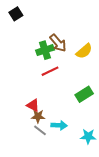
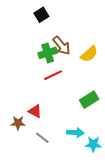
black square: (16, 14) -> (41, 15), moved
brown star: (38, 116) -> (18, 123), moved
cyan arrow: (59, 125) -> (75, 133), moved

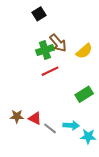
red triangle: (35, 111) -> (35, 118), moved
gray line: (42, 138) -> (50, 128), moved

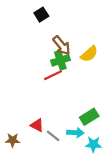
green cross: (45, 50) -> (60, 60), moved
green rectangle: (84, 94) -> (89, 117), moved
brown star: (17, 116) -> (13, 140), moved

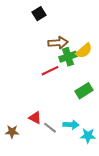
brown arrow: (62, 45) -> (58, 43), turned -54
green cross: (60, 60) -> (68, 57), moved
green rectangle: (89, 117) -> (84, 91), moved

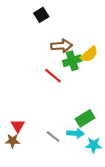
red line: (50, 71) -> (53, 76), turned 66
green rectangle: (84, 91) -> (85, 118), moved
red triangle: (35, 118) -> (18, 126), moved, turned 32

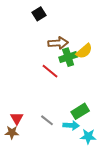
gray line: (53, 136) -> (47, 120), moved

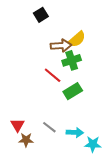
yellow semicircle: (84, 51) -> (77, 39), moved
green rectangle: (80, 111) -> (73, 91), moved
brown star: (12, 132) -> (26, 140), moved

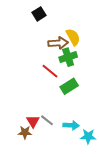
yellow semicircle: (77, 39) -> (73, 37), turned -78
red triangle: (18, 125) -> (33, 121), moved

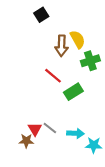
brown arrow: (58, 43) -> (62, 46), turned 96
green cross: (68, 57) -> (90, 61), moved

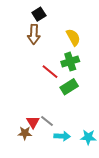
brown arrow: (62, 46) -> (34, 34), moved
green cross: (90, 61) -> (70, 62), moved
cyan arrow: (75, 133) -> (62, 136), moved

